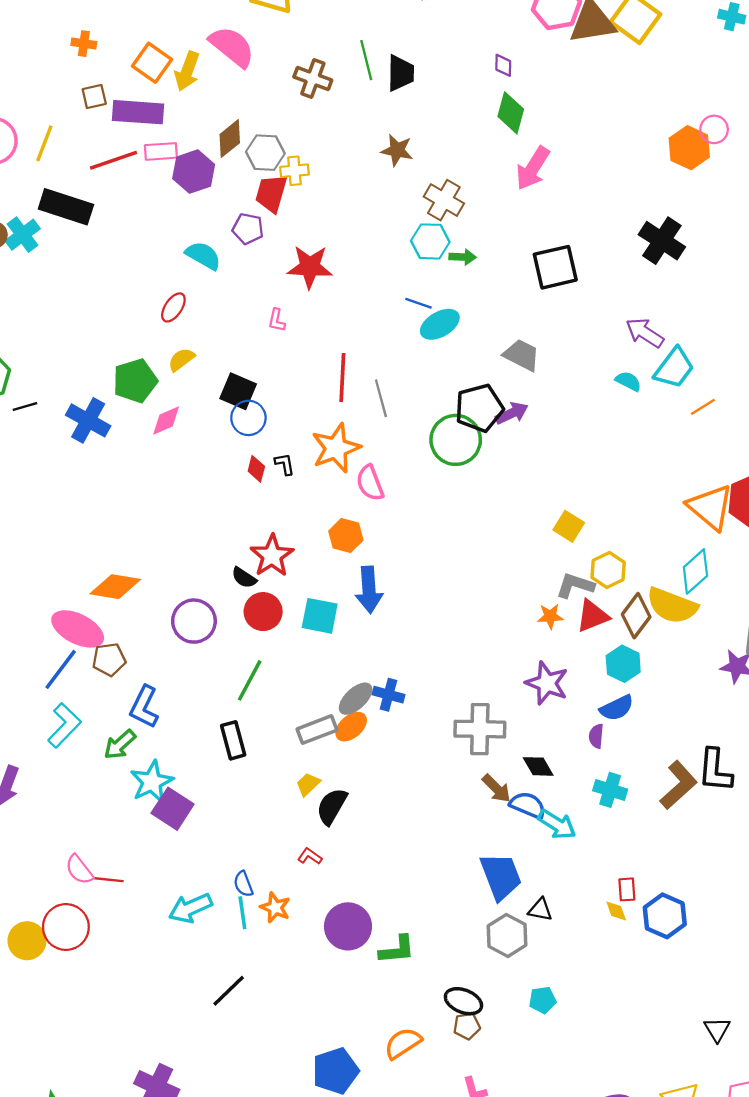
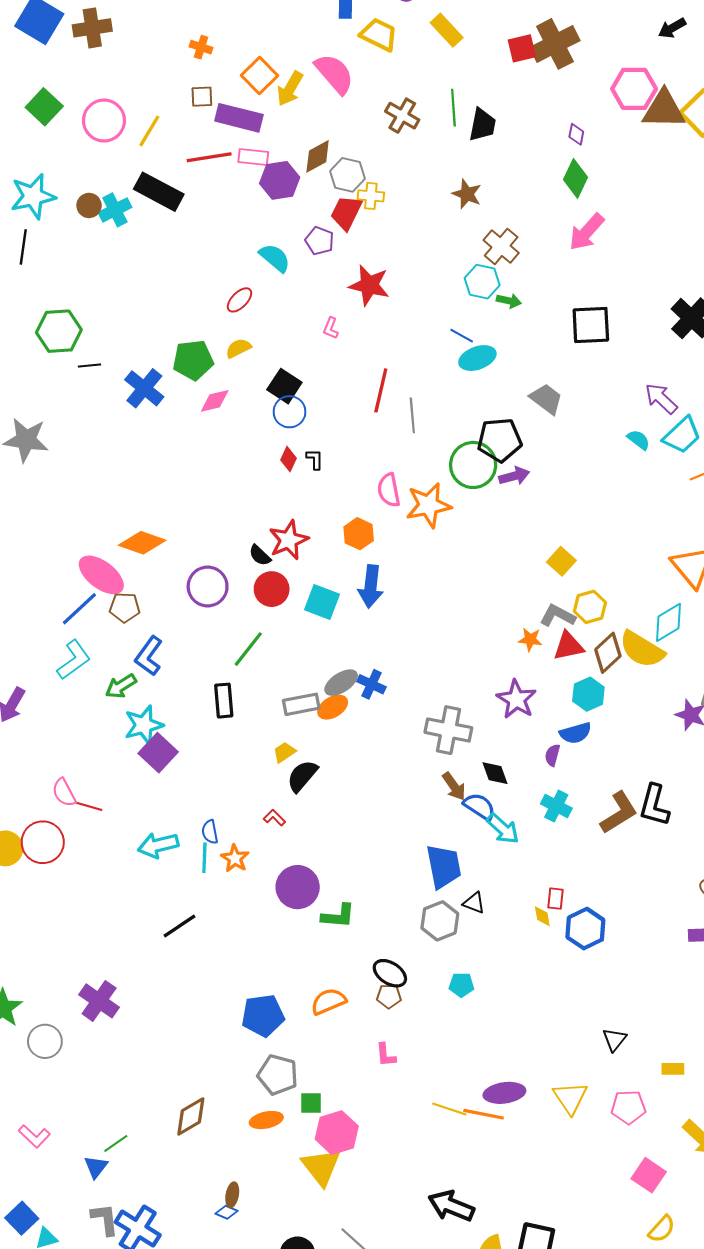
purple arrow: (512, 413) -> (514, 476), moved
orange star: (336, 448) -> (428, 505), moved

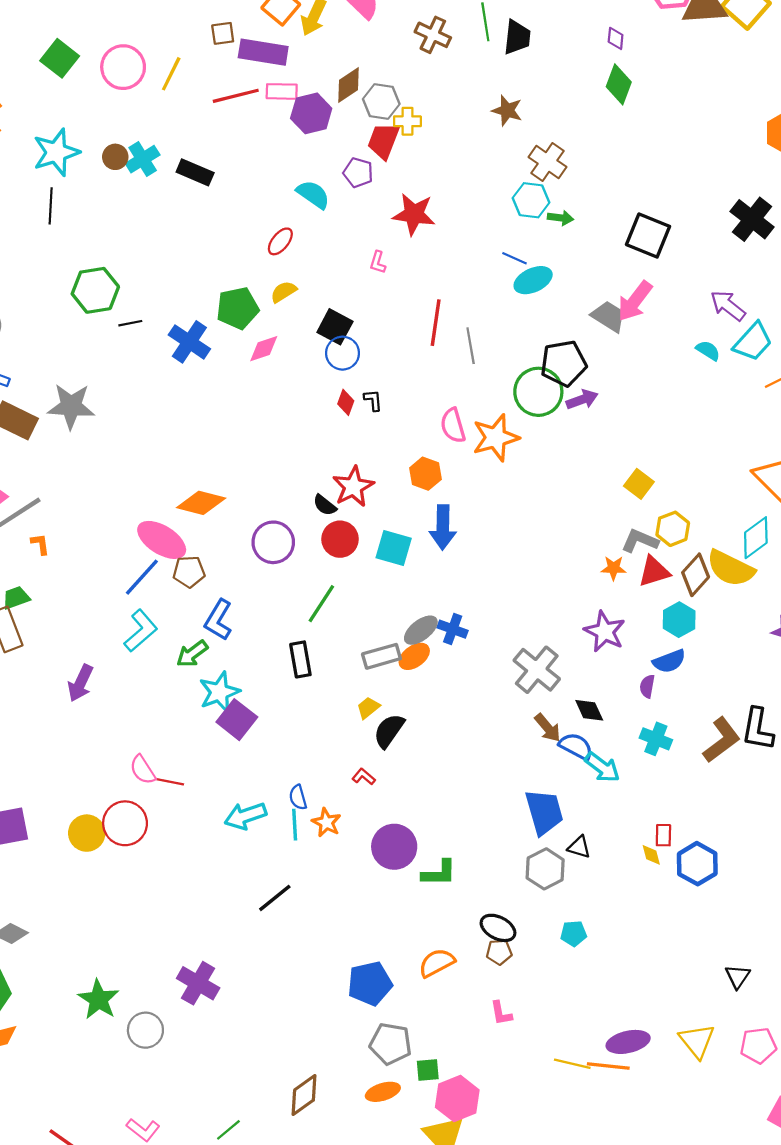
black rectangle: (159, 192) -> (195, 172), moved, size x0.7
pink arrow: (587, 232) -> (635, 301), moved
black square: (591, 325) -> (648, 235), turned 30
gray cross: (448, 730) -> (537, 670), turned 33

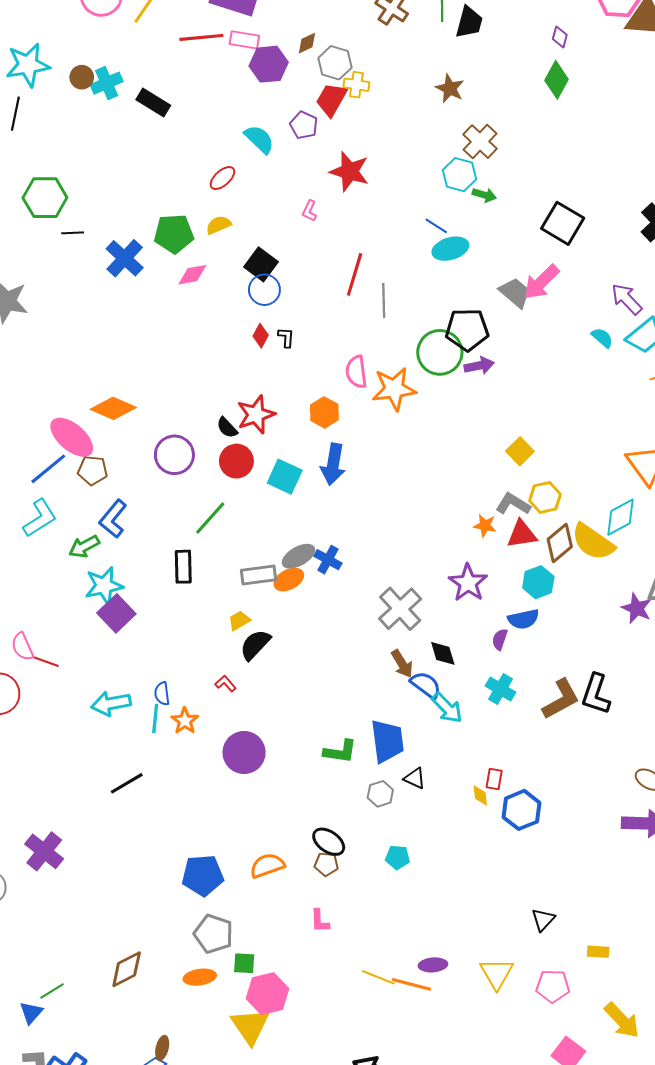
brown diamond: (348, 85) -> (307, 43), size x0.7
gray hexagon: (545, 869) -> (380, 794), size x0.7
green L-shape: (439, 873) -> (340, 752), moved
purple ellipse: (628, 1042) -> (433, 965), size x0.7

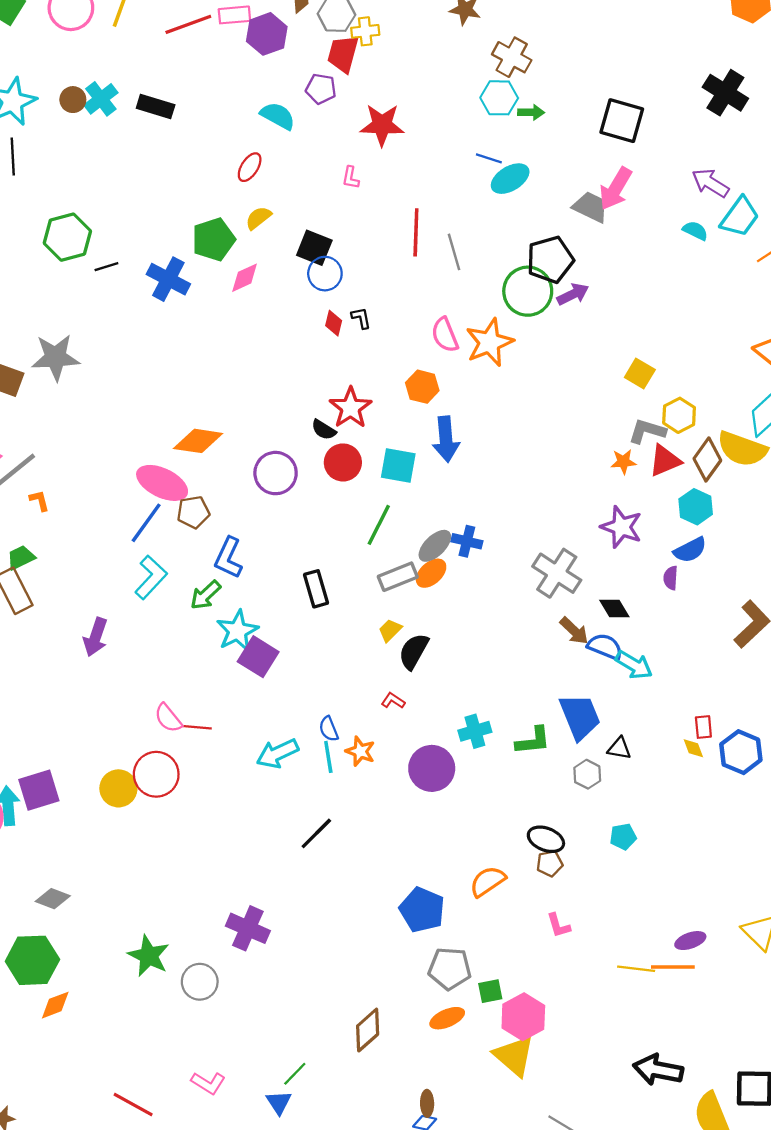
green line: (210, 518) -> (379, 525), moved
cyan cross: (500, 689) -> (475, 731), moved, turned -32
blue pentagon: (203, 875) -> (422, 910), turned -30

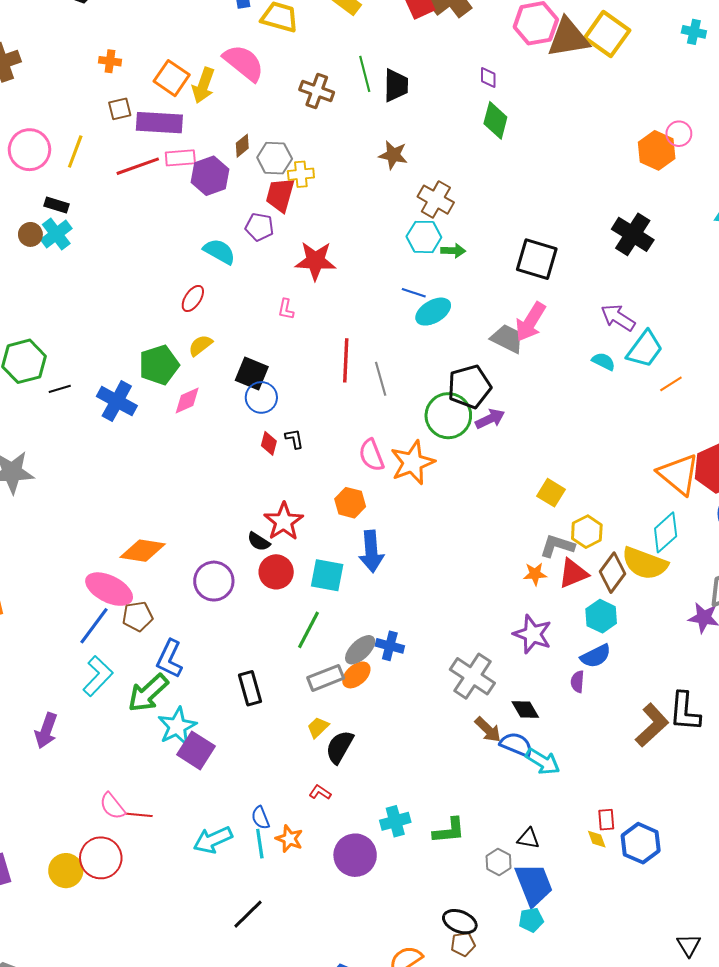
black rectangle: (156, 106) -> (57, 205), moved, size x0.7
green arrow: (206, 595) -> (148, 693), size x1.4
blue trapezoid: (580, 717) -> (534, 884), moved

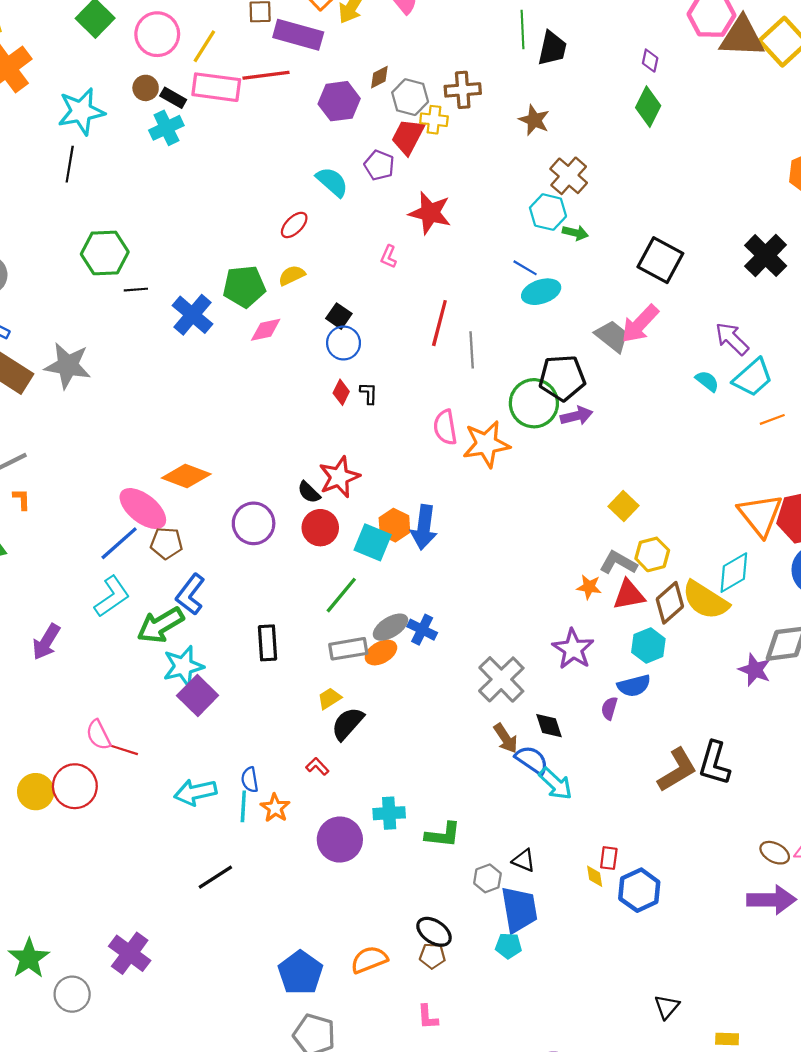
brown cross: (317, 91) -> (463, 90), moved, turned -36
pink rectangle: (180, 158) -> (216, 87), moved, size x1.5
brown circle: (30, 234) -> (146, 88), moved
black square: (252, 374) -> (339, 316), size x0.7
orange hexagon: (350, 503) -> (394, 525), moved

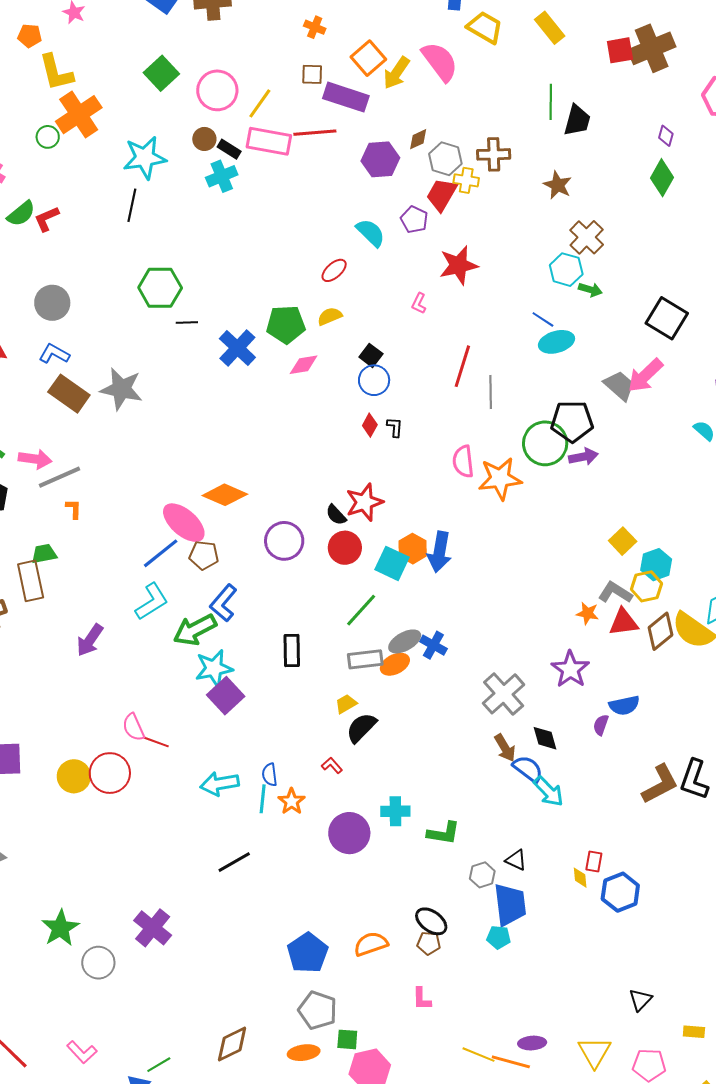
red star: (430, 213) -> (458, 265), turned -30
cyan hexagon: (648, 645) -> (656, 565), moved

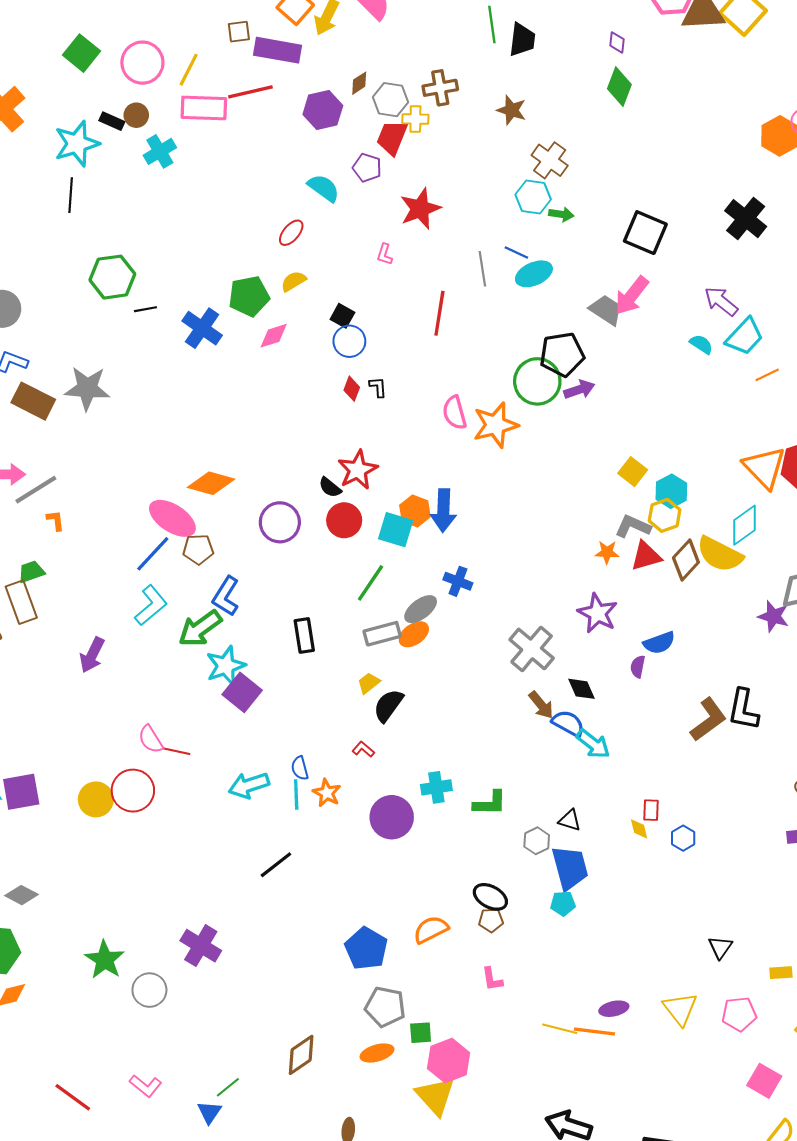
black rectangle: (229, 149) -> (112, 121), moved
gray line: (491, 392) -> (482, 269), moved
blue cross: (433, 645) -> (458, 581), moved
blue hexagon: (620, 892) -> (683, 838), size x0.6

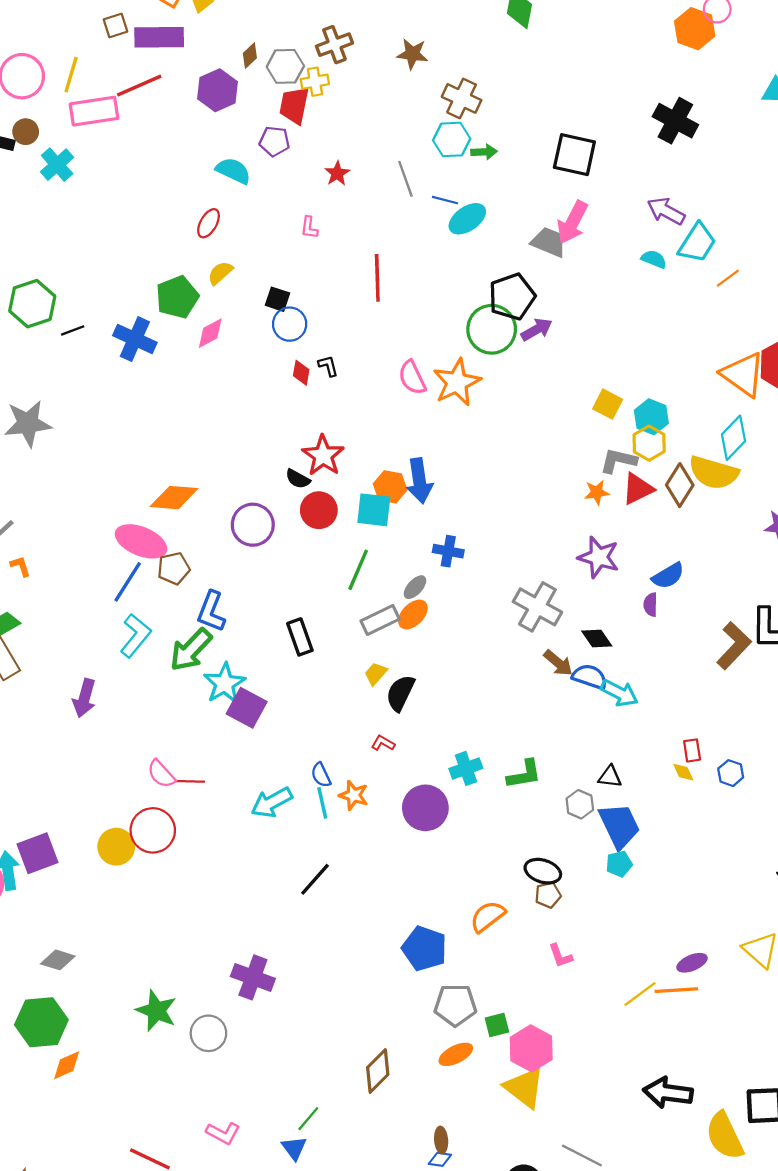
red star: (420, 209) -> (337, 173), size x0.6
gray line: (482, 269) -> (405, 179), moved
gray ellipse: (421, 609) -> (415, 587), size x0.7
yellow line: (560, 1029) -> (640, 994), turned -40

